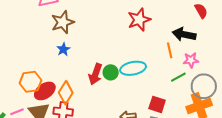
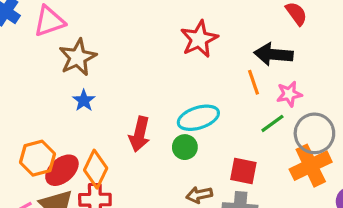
green circle: (111, 72) -> (185, 147), moved

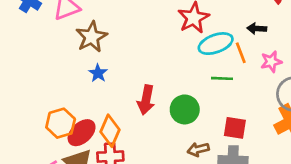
black arrow: (273, 54) -> (257, 29), size x0.6
cyan ellipse: (198, 118) -> (216, 44), moved
green line: (272, 123) -> (222, 78), moved, turned 40
green circle: (185, 147) -> (185, 109), size x1.4

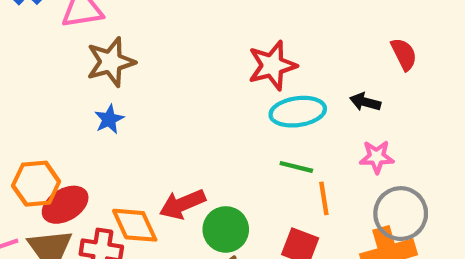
orange line: (241, 53) -> (324, 198), moved
red arrow: (146, 100) -> (182, 204), moved, turned 44
green circle: (185, 109) -> (226, 229), moved
orange diamond: (110, 131) -> (135, 225), moved, turned -60

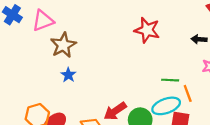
red star: (272, 65) -> (147, 30), turned -30
cyan ellipse: (298, 112) -> (166, 106), moved

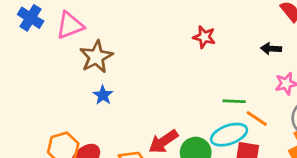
red star: (147, 30) -> (204, 37), size x0.7
orange line: (188, 93) -> (257, 119), turned -36

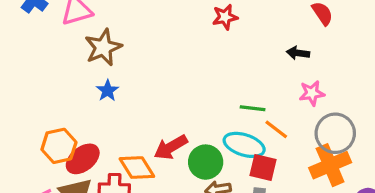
red star: (204, 37) -> (225, 17), moved, turned -30
cyan ellipse: (229, 135) -> (244, 145), turned 33

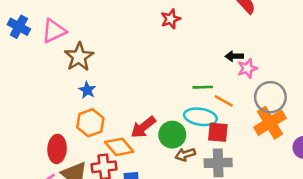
black arrow: (298, 53) -> (234, 56), moved
orange hexagon: (59, 146) -> (90, 123), moved
red ellipse: (83, 159) -> (57, 149), moved, turned -40

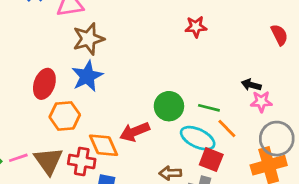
blue star: (87, 90) -> (87, 76), size x1.6
orange hexagon: (90, 123) -> (65, 116), moved
green circle: (172, 135) -> (169, 106), moved
red ellipse: (57, 149) -> (44, 84), moved

